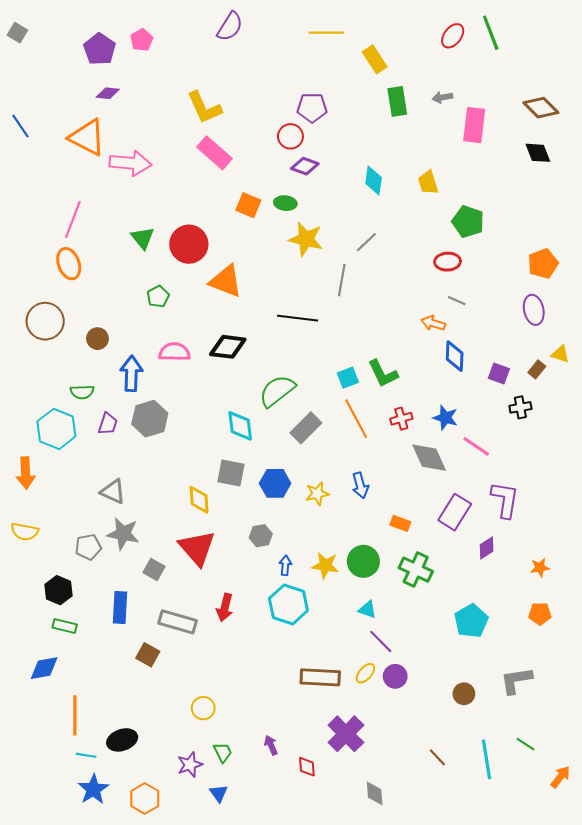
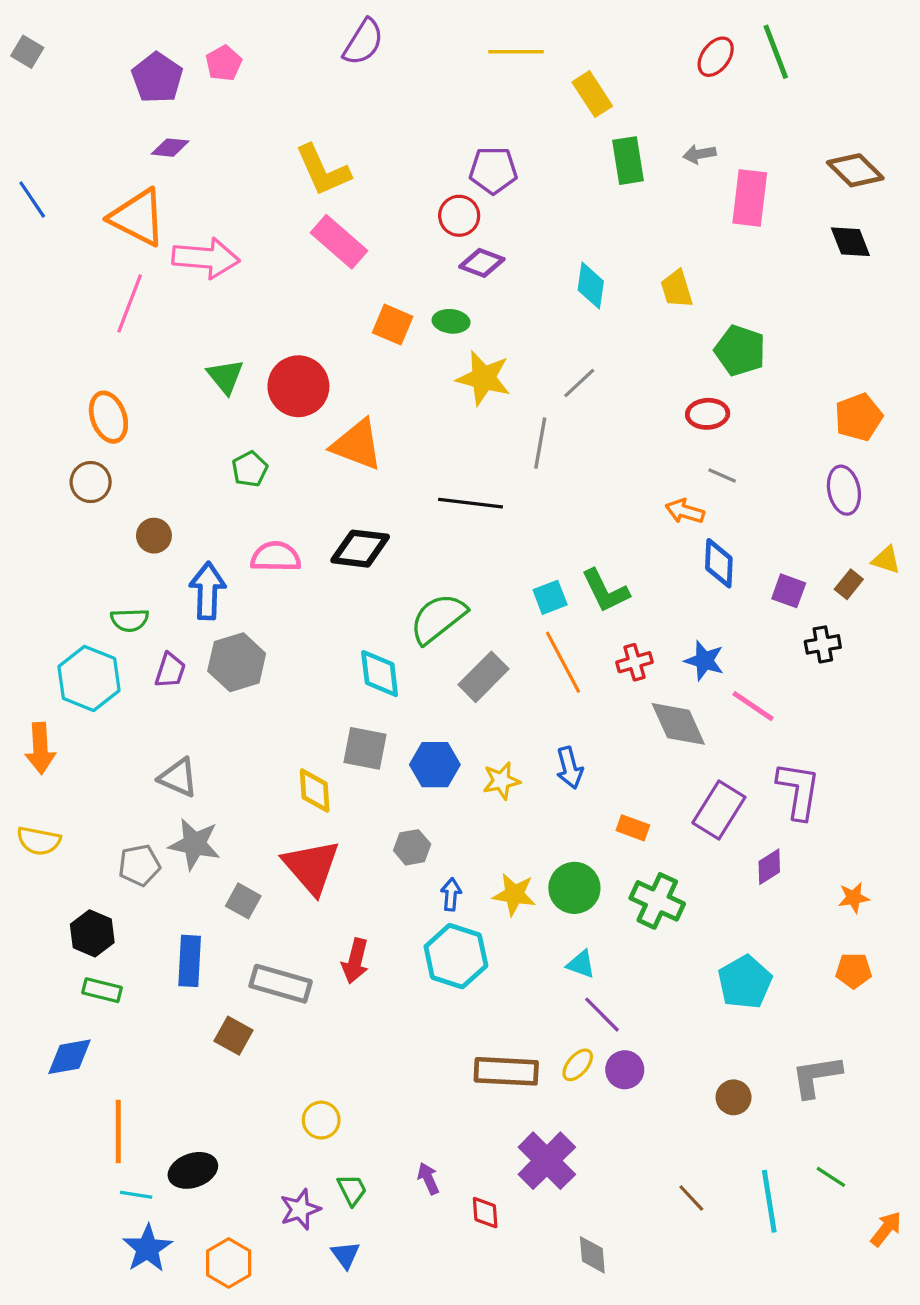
pink line: (73, 220) -> (130, 303), moved
brown circle: (45, 321) -> (91, 482), moved, size x0.7

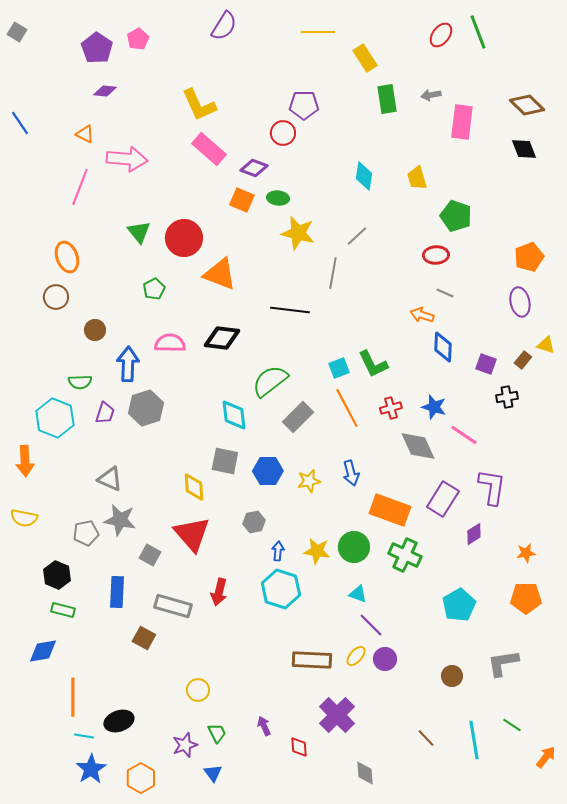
orange triangle: (138, 217) -> (85, 134), size x0.5
purple diamond: (482, 263) -> (254, 168), moved
orange rectangle: (633, 828) -> (390, 510), size x2.0
orange pentagon: (854, 971) -> (526, 598), size x1.4

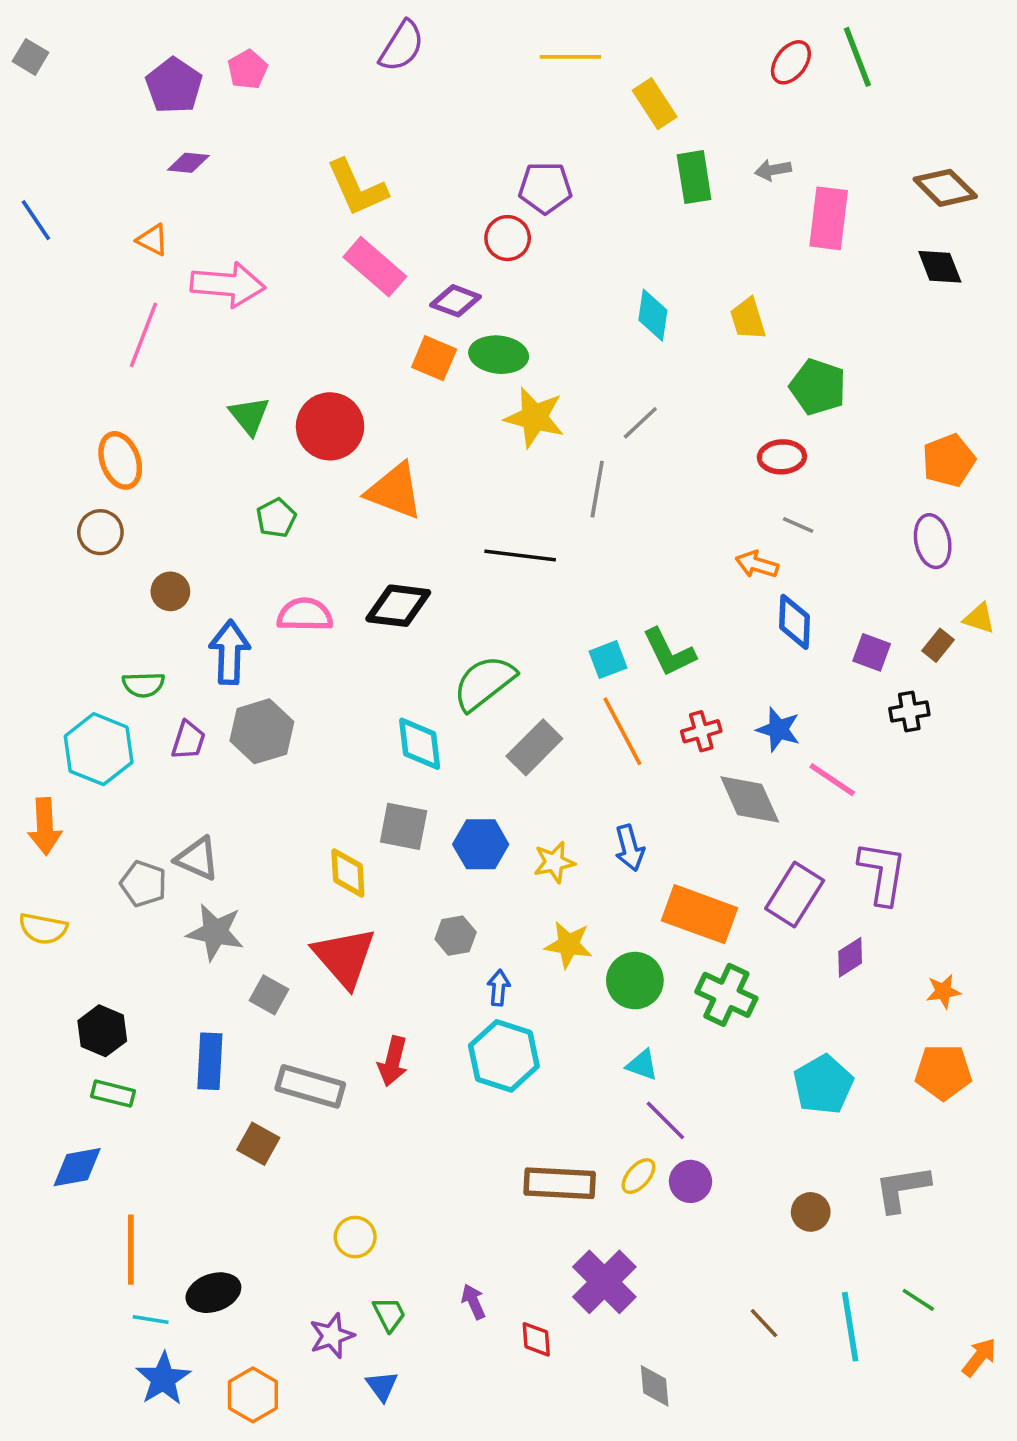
green ellipse: (278, 198) -> (499, 355), size x1.4
gray pentagon: (86, 533) -> (143, 884), moved, turned 30
yellow star: (317, 551) -> (569, 945), moved

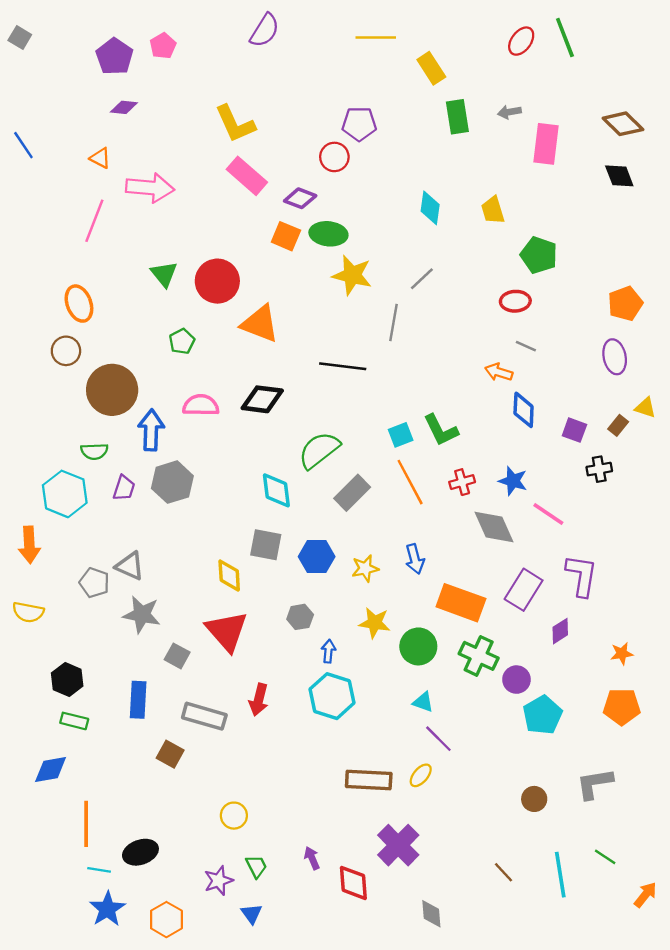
brown circle: (170, 591) -> (112, 390), size x2.0
purple circle: (691, 1181) -> (516, 680), moved
red diamond: (536, 1339) -> (353, 883), size x1.5

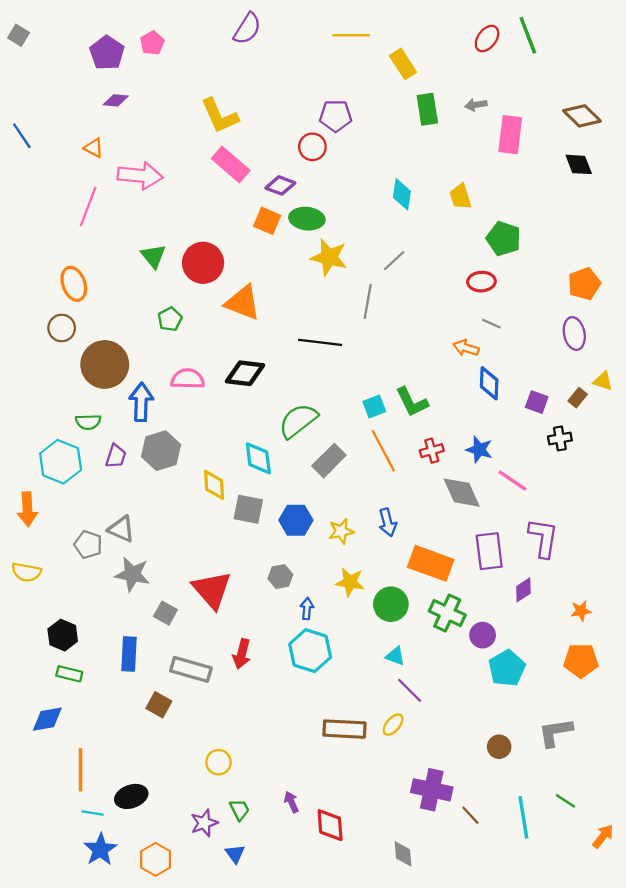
yellow diamond: (229, 576) -> (214, 485), moved
purple rectangle: (524, 590) -> (489, 551), turned -39
purple cross: (398, 845) -> (432, 790), moved, turned -33

